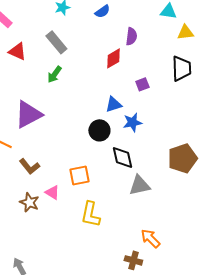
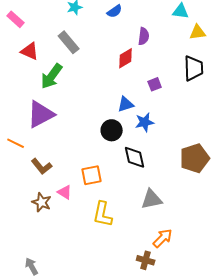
green arrow: (54, 74) -> (52, 76), moved, size x1.5
gray triangle: (139, 185) -> (152, 199), moved
orange arrow: (150, 238) -> (163, 238), turned 90

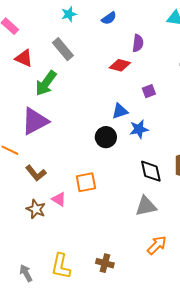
red diamond: (126, 58) -> (120, 65), turned 45
black diamond: (135, 157) -> (151, 171), moved
yellow L-shape: (103, 214) -> (61, 266), moved
brown cross: (146, 260) -> (105, 263), moved

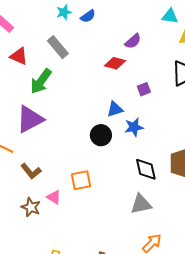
blue semicircle: (109, 18) -> (88, 16), moved
purple semicircle: (138, 43) -> (133, 41), turned 42

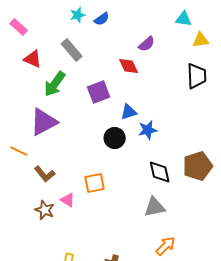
red diamond: (115, 63) -> (129, 66), turned 50
purple square: (144, 89) -> (99, 92), moved, size x1.6

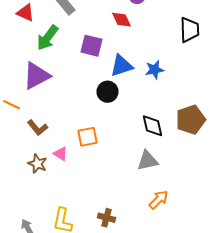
purple square: (99, 92) -> (92, 46), turned 35
blue triangle: (129, 112) -> (122, 66), size x1.4
blue star: (148, 130) -> (154, 70), moved

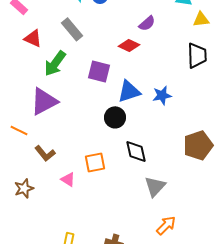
red diamond: (122, 20) -> (129, 45), turned -40
black diamond: (152, 126) -> (136, 151), moved
gray triangle: (148, 161) -> (155, 186), turned -35
brown star: (38, 164) -> (24, 188), moved, turned 30

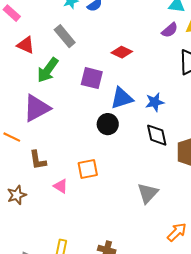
purple semicircle: (147, 23) -> (170, 30), moved
black diamond: (136, 151) -> (157, 135), moved
brown L-shape: (45, 153) -> (38, 160), turned 30
orange arrow: (166, 225) -> (177, 232), moved

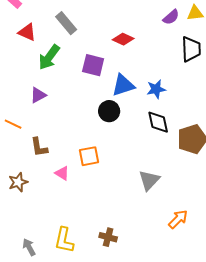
purple triangle: (37, 108) -> (38, 95), size x0.6

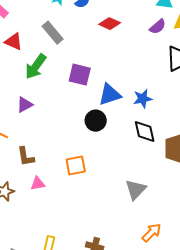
red diamond: (123, 39) -> (110, 24), moved
pink triangle: (62, 173) -> (38, 184), moved, turned -42
orange arrow: (178, 219) -> (152, 233), moved

